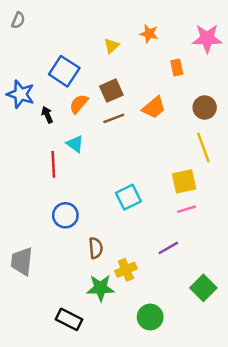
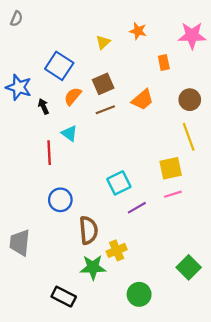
brown semicircle: (96, 248) -> (88, 230), size x1.4
purple line: (168, 248) -> (137, 208), moved

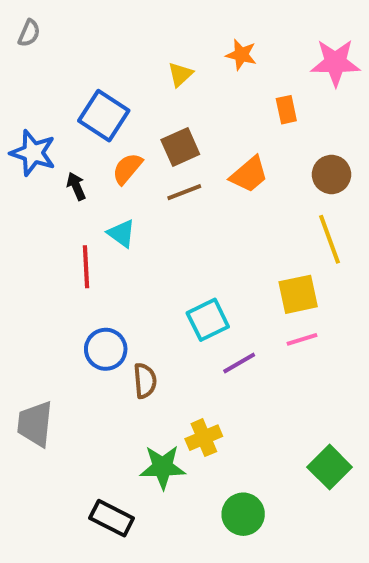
brown semicircle: (88, 230) -> (145, 381), moved, size x0.7

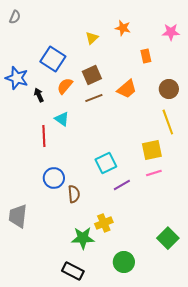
pink star: (335, 63) -> (171, 32), size x0.7
black rectangle: (112, 518) -> (73, 271), moved

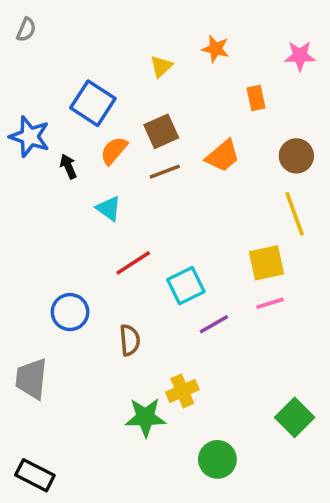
red line: (44, 136) -> (133, 263), moved, turned 60
blue circle: (54, 178) -> (70, 312), moved
black rectangle: (73, 271) -> (35, 475), moved

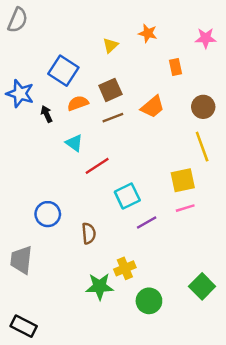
gray semicircle: (26, 30) -> (18, 20), size x1.5
orange semicircle: (114, 151) -> (78, 103), turned 30
red line: (133, 263) -> (97, 166), moved
green circle: (217, 459) -> (149, 301), moved

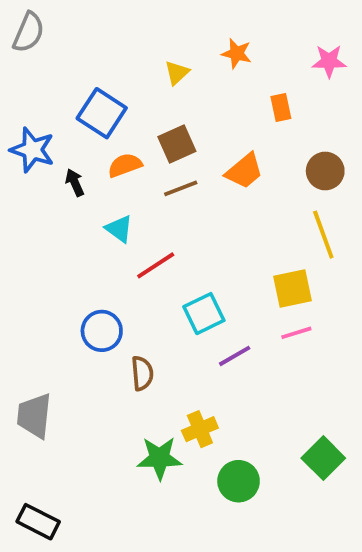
blue circle: (48, 214) -> (102, 331), moved

